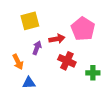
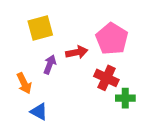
red cross: (67, 61) -> (106, 78), moved
blue triangle: (29, 83) -> (39, 112), turned 32

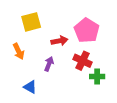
purple arrow: (50, 64) -> (49, 64), moved
orange arrow: (24, 83) -> (19, 51), moved

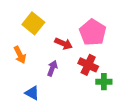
yellow square: (31, 22) -> (33, 23), turned -36
red arrow: (59, 41) -> (64, 44), turned 35

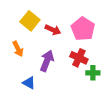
red arrow: (64, 44) -> (53, 30), moved
purple arrow: (52, 68) -> (47, 61), size x1.5

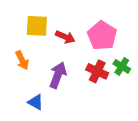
yellow square: (30, 21) -> (37, 26), turned -36
green cross: (93, 73) -> (122, 66), moved, turned 32

